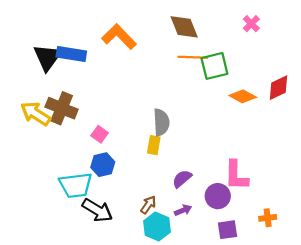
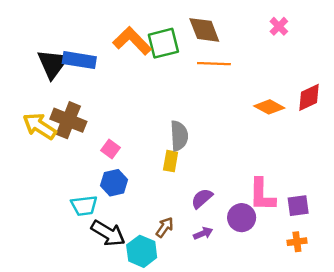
green square: (214, 66) -> (163, 43), moved
cyan trapezoid: (76, 185) -> (84, 206), size x0.7
cyan hexagon: (157, 226) -> (142, 251), moved
purple square: (227, 230) -> (298, 206), moved

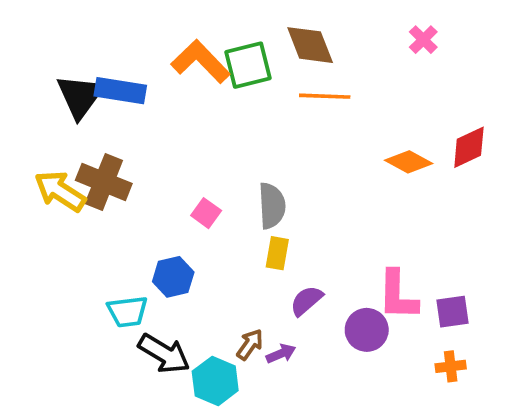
pink square: (110, 149) -> (206, 213), moved
yellow rectangle: (171, 161) -> (277, 253), moved
purple arrow: (203, 233) -> (281, 354), moved

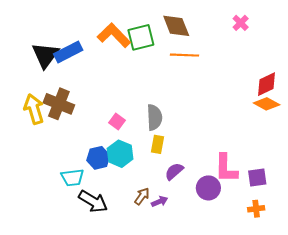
blue rectangle: (120, 91) -> (68, 52), turned -36
orange diamond: (409, 162) -> (267, 104), moved
yellow arrow: (60, 191) -> (34, 109), turned 40
cyan hexagon: (215, 381) -> (120, 154), moved

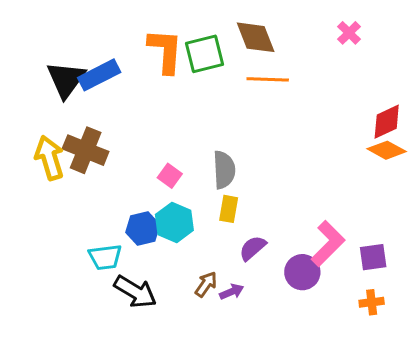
orange L-shape: (114, 35) -> (165, 51), turned 48
pink L-shape: (226, 168) -> (328, 244), turned -136

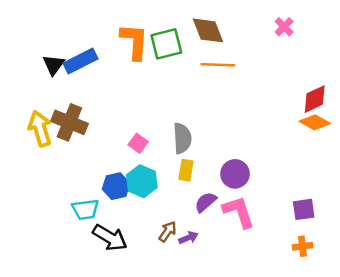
black triangle: (66, 79) -> (54, 65), size x0.7
pink L-shape: (328, 244) -> (239, 212), moved, turned -63
purple circle: (302, 272) -> (235, 174), moved

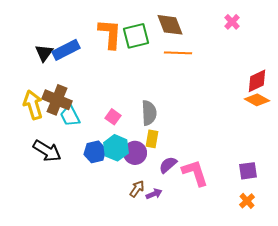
purple circle: (235, 174) -> (135, 153), moved
cyan trapezoid: (85, 209) -> (70, 116), moved, turned 70
black arrow: (110, 238) -> (47, 151), moved
orange cross: (302, 246) -> (247, 201), turned -35

